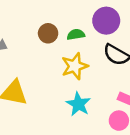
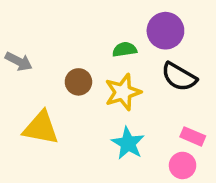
brown circle: (48, 33) -> (78, 82), moved

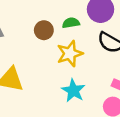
brown circle: (78, 82) -> (44, 30), moved

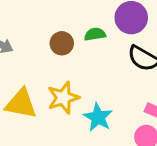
yellow star: (70, 54) -> (63, 98), moved

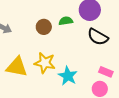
yellow star: (63, 98) -> (45, 63), turned 30

